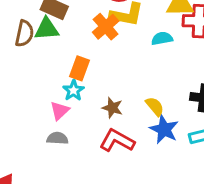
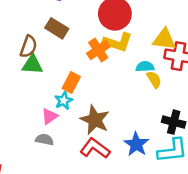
green triangle: (47, 29) -> (32, 65), moved
yellow semicircle: (155, 106) -> (154, 79), moved
brown star: (112, 108) -> (95, 120), size x1.6

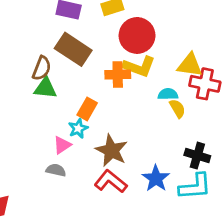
brown rectangle: (57, 28) -> (73, 49), size x1.4
orange cross: (98, 50) -> (118, 74), turned 30

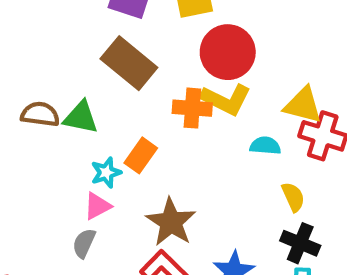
brown semicircle: (42, 68) -> (40, 114), moved, turned -110
yellow semicircle: (177, 108) -> (293, 197), moved
cyan star: (78, 128) -> (106, 173), moved
gray semicircle: (56, 170) -> (84, 243), turned -84

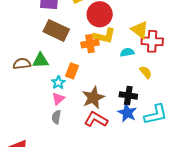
yellow triangle: (303, 105) -> (140, 30), turned 36
brown star: (171, 222) -> (93, 98), turned 30
black cross: (300, 243) -> (128, 95), moved

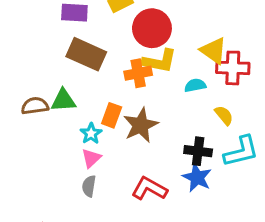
brown star: (93, 98) -> (141, 125), moved
cyan L-shape: (156, 114) -> (241, 151), moved

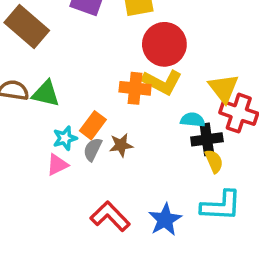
brown rectangle: (86, 54) -> (27, 26), moved
brown star: (141, 125) -> (121, 145), size x0.6
black cross: (198, 151) -> (207, 139), moved, turned -32
gray semicircle: (89, 186) -> (93, 149), moved

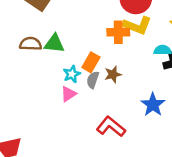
blue star: (165, 220) -> (153, 105), moved

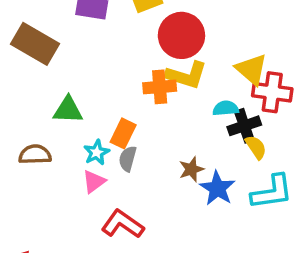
brown semicircle: (31, 44) -> (35, 155), moved
brown star: (113, 74) -> (191, 169), moved
red L-shape: (111, 127) -> (122, 224), moved

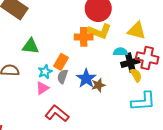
yellow triangle: (252, 69) -> (137, 31), turned -30
red cross: (272, 92) -> (147, 58), moved
blue star: (217, 188) -> (86, 78), moved

